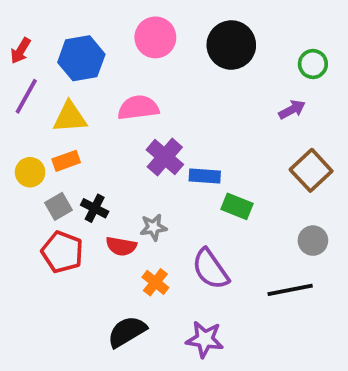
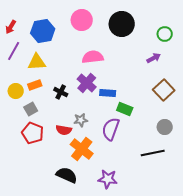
pink semicircle: (138, 108) -> (93, 57), moved
black cross: (95, 208) -> (61, 92), moved
purple semicircle: (210, 269) -> (111, 129), moved, turned 55
orange cross: (155, 282) -> (82, 149), size x1.6
black semicircle: (127, 332) -> (67, 175), turned 55

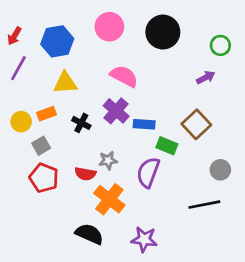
pink semicircle: (93, 57) -> (124, 76), turned 35
yellow triangle: (37, 62) -> (65, 83), moved
brown square: (164, 90) -> (196, 124), moved

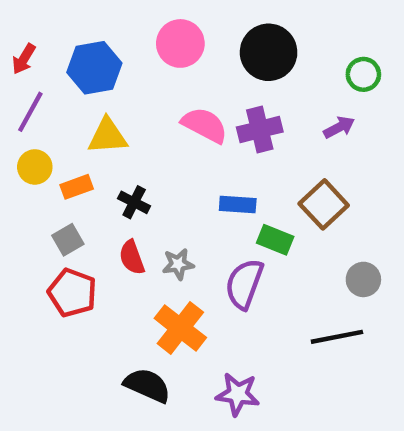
purple cross: (116, 111) -> (260, 129), moved, turned 35
yellow circle: (21, 122) -> (35, 167), moved
red semicircle: (85, 174) -> (132, 257), moved, turned 60

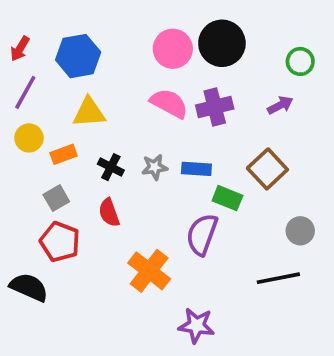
pink circle: (180, 43) -> (173, 49), moved
gray star: (178, 264) -> (155, 167), moved
black semicircle: (147, 385) -> (29, 287), moved

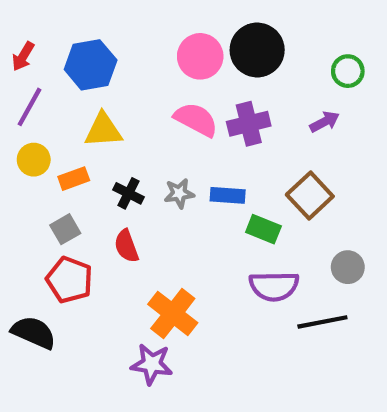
purple semicircle: (202, 234) -> (274, 286), moved, turned -111
purple star: (196, 325) -> (152, 364), moved

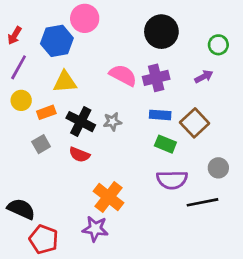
pink circle: (200, 56) -> (85, 18), moved
black cross: (129, 193) -> (81, 122), size x1.5
blue rectangle: (228, 195) -> (160, 115), moved
red semicircle: (126, 246) -> (79, 155), turned -48
red pentagon: (70, 280) -> (44, 239), moved

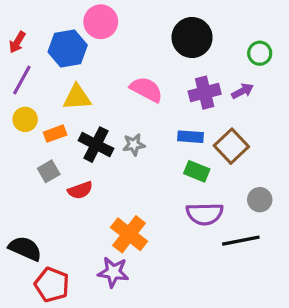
purple cross: (156, 78) -> (205, 93), moved
red semicircle: (79, 155) -> (80, 190), moved, turned -42

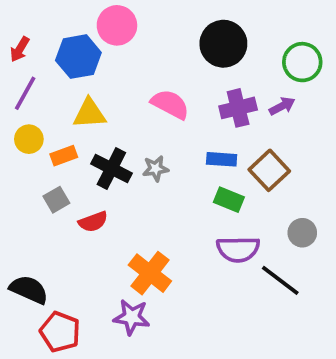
green circle: (260, 53) -> (302, 62), size x1.4
black line: (241, 241) -> (280, 280), turned 48

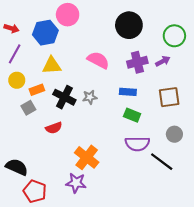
red arrow: (20, 49) -> (11, 28), turned -104
brown square: (269, 170) -> (169, 97), moved, turned 35
gray square: (56, 200) -> (28, 108), moved

